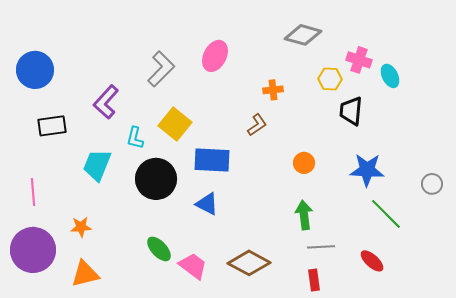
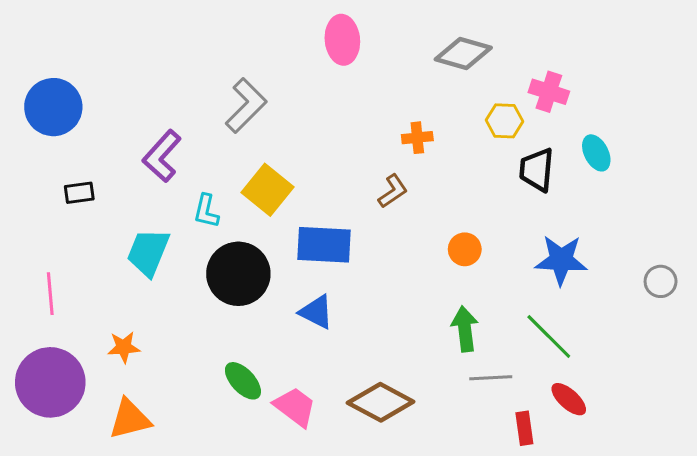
pink ellipse: (215, 56) -> (342, 40), moved, turned -32
cyan ellipse: (390, 76) -> (596, 153), moved
black rectangle: (52, 126) -> (79, 193), size x0.7
green line: (386, 214) -> (549, 336), moved
red rectangle: (314, 280) -> (524, 428), moved

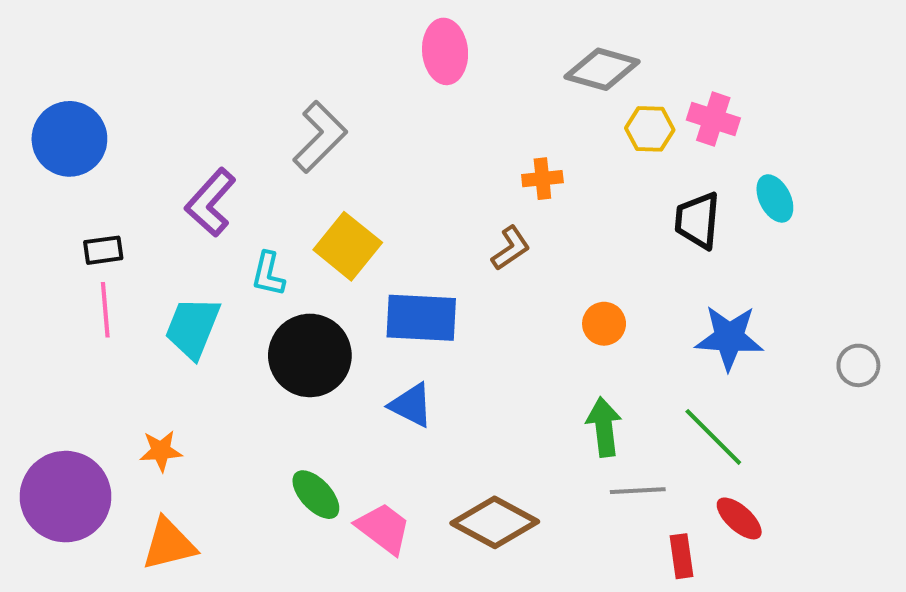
yellow hexagon: (505, 121) -> (650, 129), moved
pink line: (50, 294) -> (105, 310), moved

